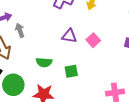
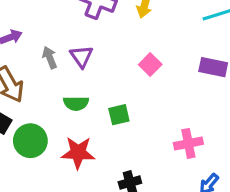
gray arrow: (20, 30) -> (50, 57), moved
purple triangle: (69, 36) -> (81, 56), moved, turned 49

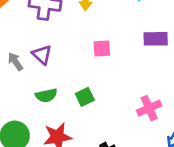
pink square: (150, 65) -> (102, 48), turned -36

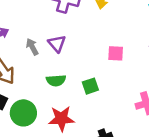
pink square: (102, 48) -> (116, 53), moved

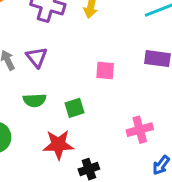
red star: (61, 119) -> (58, 145), moved

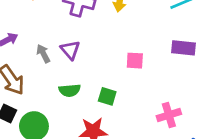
green square: (75, 108) -> (107, 96), turned 36

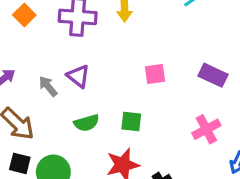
purple rectangle: (183, 48) -> (213, 75), moved, turned 30

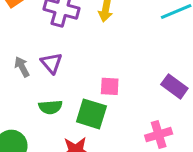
pink square: (155, 74) -> (110, 86), moved
green square: (131, 122) -> (91, 114), size x1.5

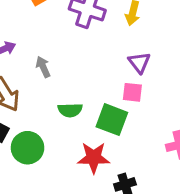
purple triangle: (51, 63) -> (139, 62), moved

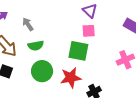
green semicircle: (70, 110) -> (36, 46), moved
green circle: (28, 148) -> (42, 71), moved

